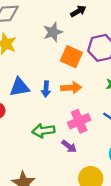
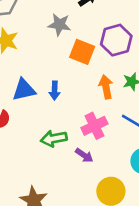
gray star: (53, 32) -> (59, 25), turned 30
orange arrow: (71, 88) -> (106, 87), moved, turned -96

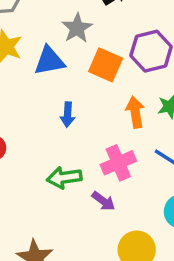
gray star: (59, 25) -> (77, 28), turned 30
blue triangle: (24, 90) -> (49, 61), moved

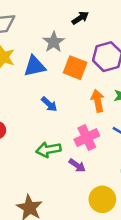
blue arrow: (68, 115) -> (49, 104), turned -49

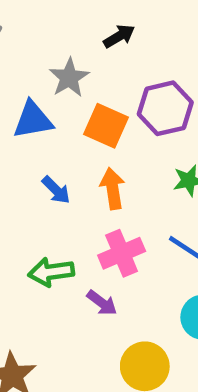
orange arrow: (98, 101) -> (113, 189), moved

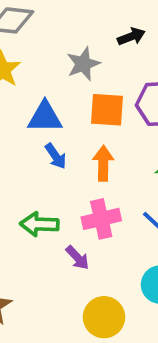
blue triangle: (33, 120) -> (45, 117), moved
orange square: (106, 126) -> (107, 110), turned -30

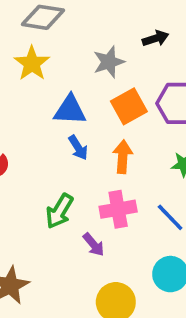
orange square: (107, 110) -> (129, 106), turned -36
green arrow: (39, 224) -> (59, 211), turned -64

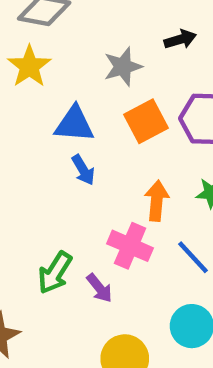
orange arrow: (123, 157) -> (157, 201), moved
pink cross: (118, 209) -> (130, 246), turned 32
green arrow: (59, 211) -> (55, 273), moved

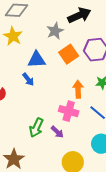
black arrow: (180, 39) -> (79, 15), size x1.6
blue arrow: (83, 170) -> (28, 79), moved

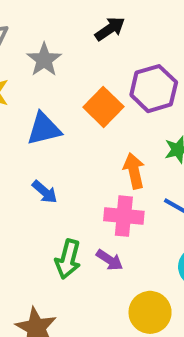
black arrow: (79, 15) -> (110, 29), size x0.7
gray star: (55, 31) -> (44, 60), moved
blue arrow: (28, 79) -> (45, 192), moved

